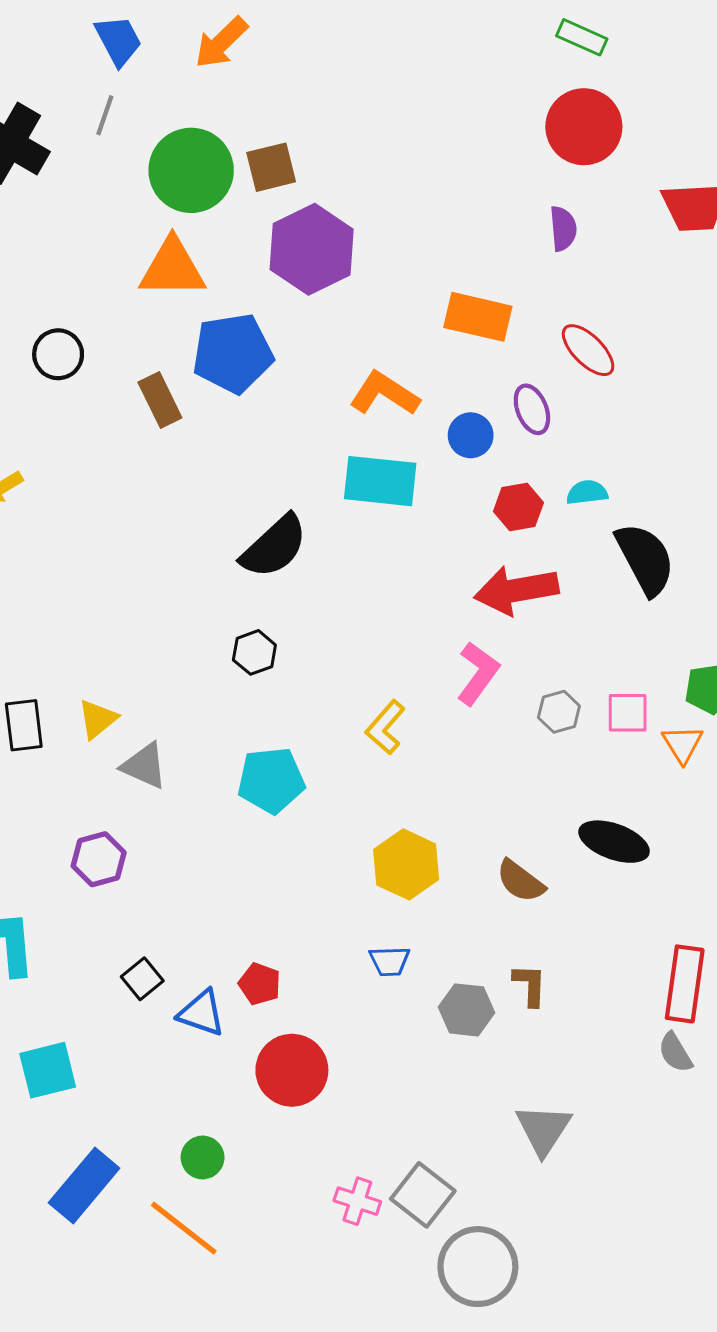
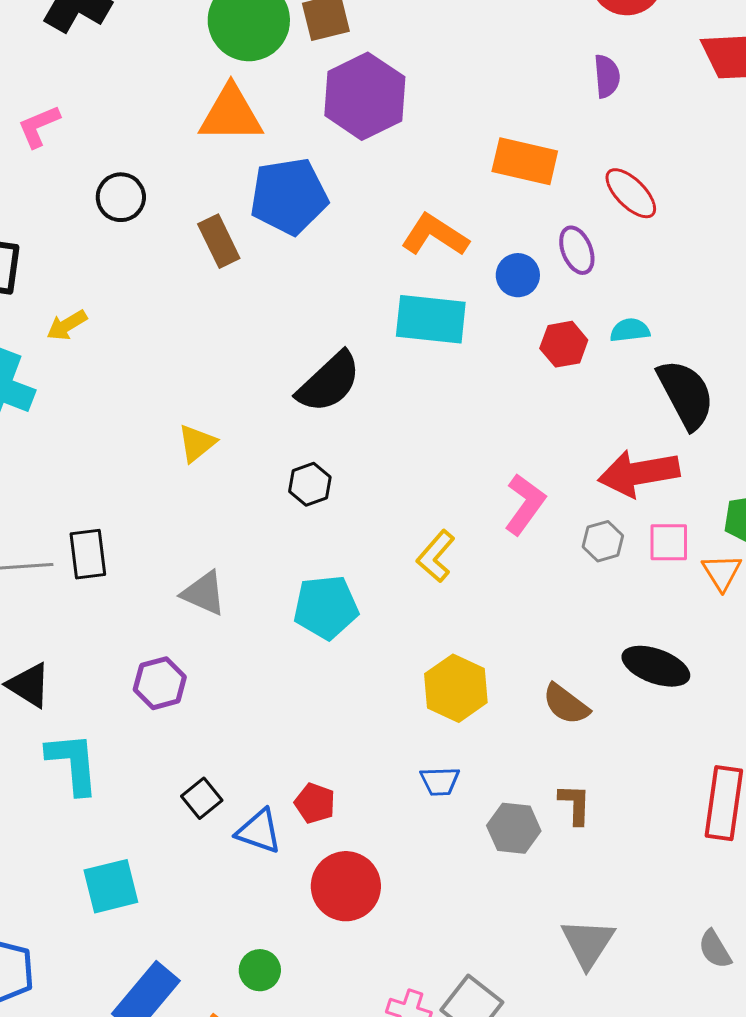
red arrow: (516, 590) -> (639, 473), moved
yellow triangle: (98, 719) -> (197, 443), moved
gray semicircle: (675, 1053) -> (715, 949), moved

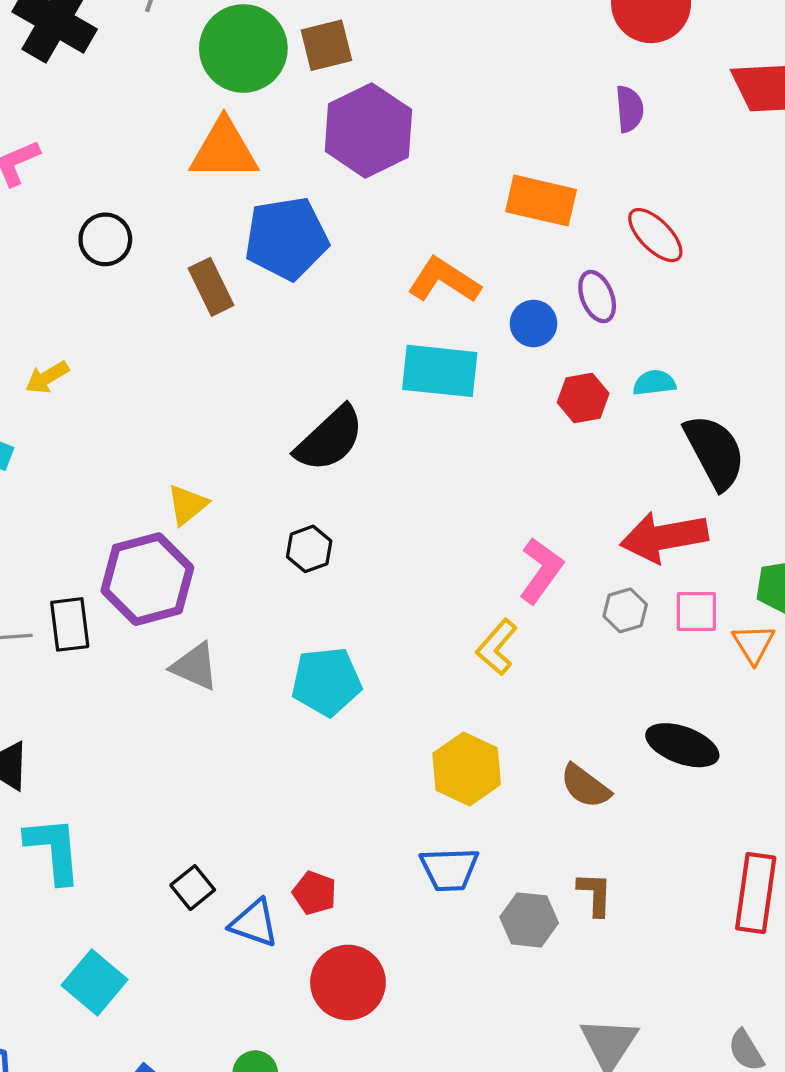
yellow L-shape: (436, 556) -> (497, 647), moved
purple hexagon: (160, 683) -> (147, 579), moved, size x1.6
blue trapezoid: (440, 781) -> (449, 869), size x1.4
cyan square: (111, 886) -> (95, 982), turned -36

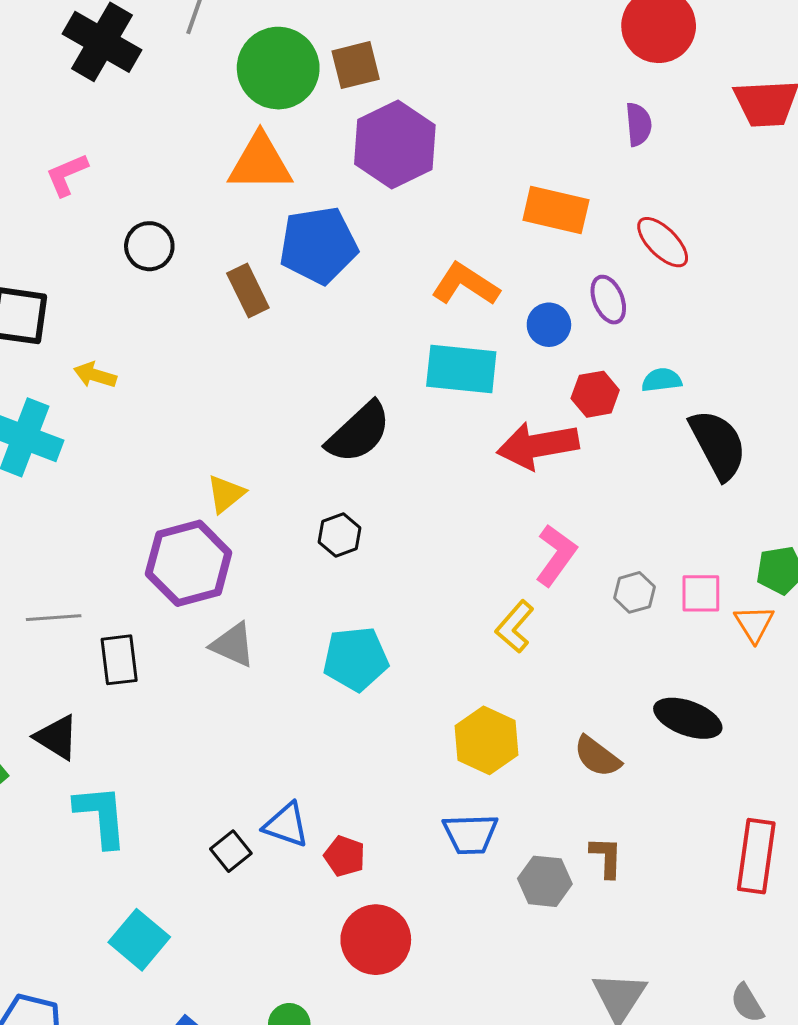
yellow arrow: (47, 377) -> (95, 375), turned 48
red arrow: (664, 537) -> (538, 445), moved
black rectangle: (70, 624) -> (119, 660), moved
blue triangle: (254, 923) -> (286, 825), moved

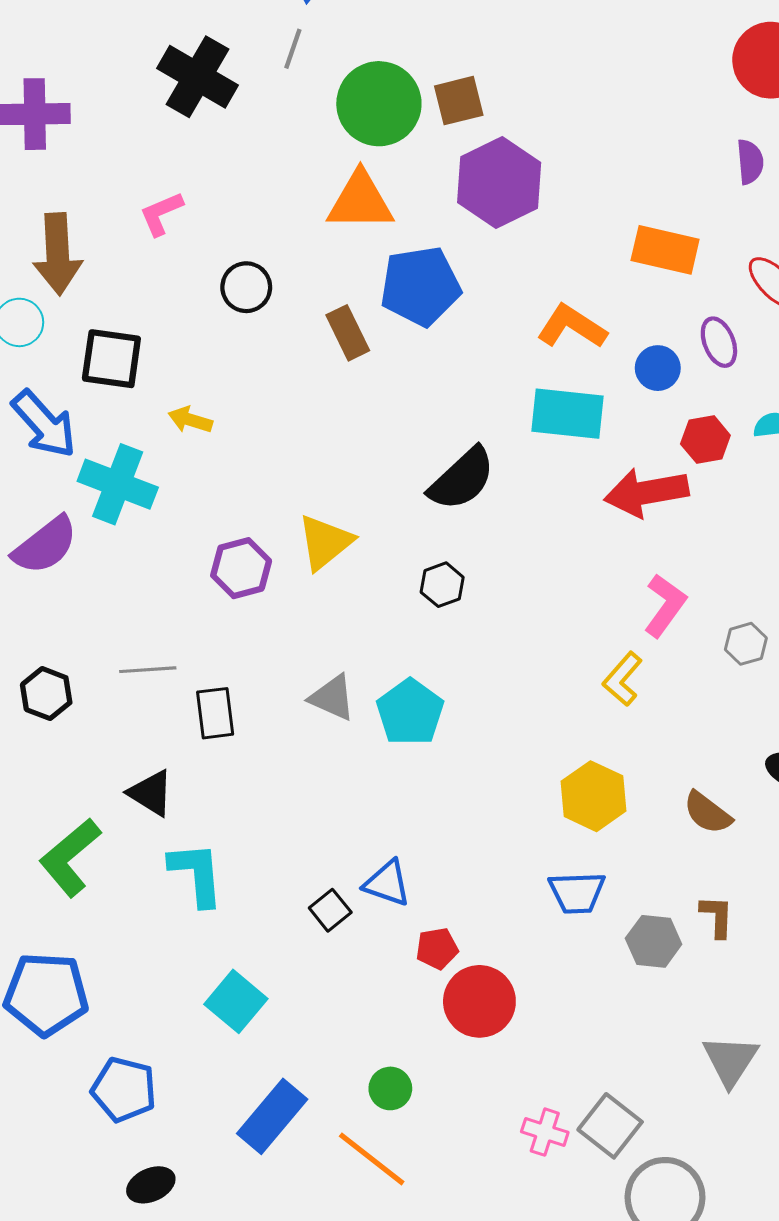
yellow triangle: (226, 494) -> (325, 542), size x1.4
purple hexagon: (189, 563) -> (241, 568), moved, size x0.7
cyan pentagon: (356, 659) -> (410, 712), moved, turned -30
red pentagon: (345, 856) -> (437, 949), moved, turned -30

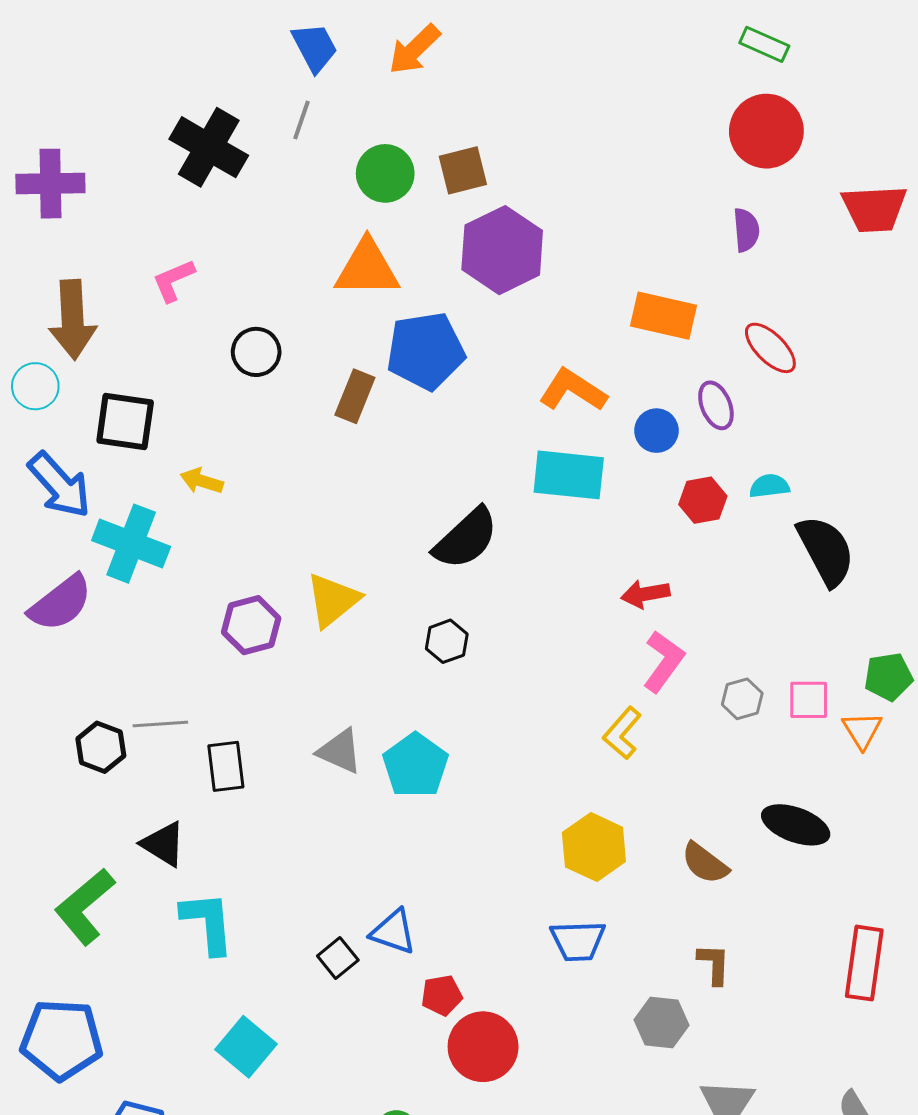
green circle: (379, 104) -> (385, 173), size x0.7
brown rectangle: (348, 333) -> (355, 396), turned 48
red arrow: (646, 492) -> (645, 594), moved, size x0.6
black hexagon: (46, 694) -> (101, 747), moved
gray hexagon: (654, 941) -> (662, 1023), moved

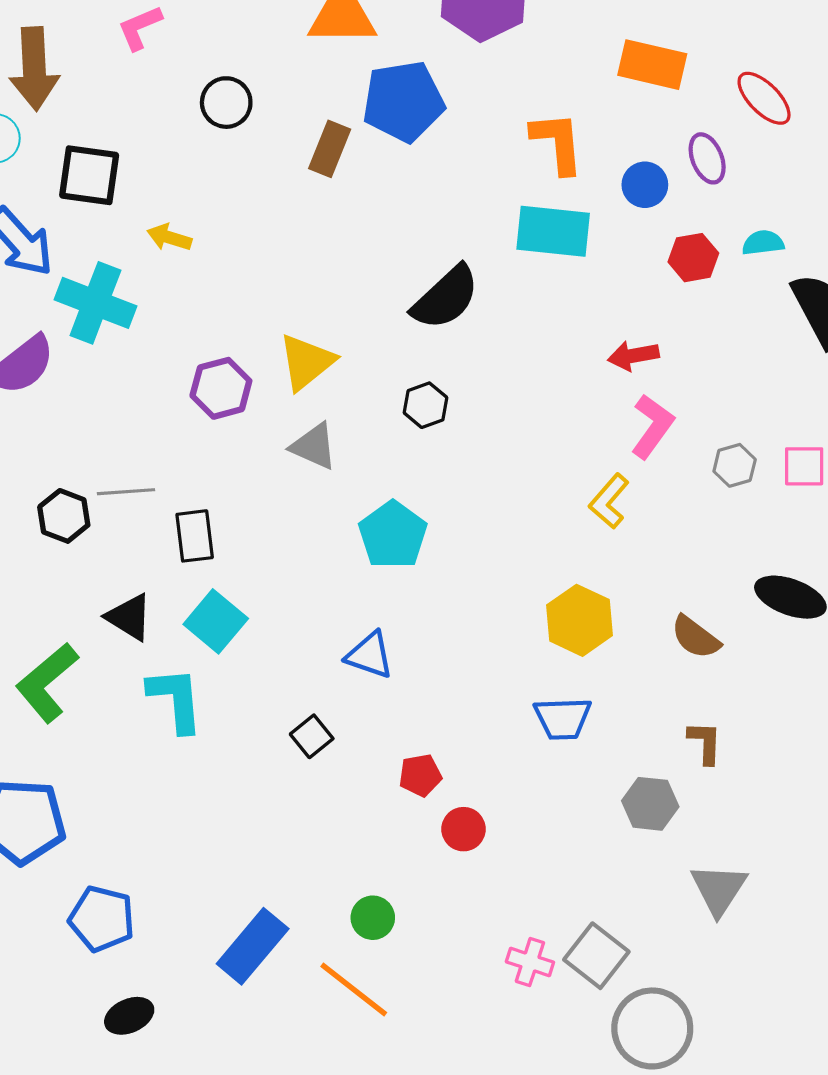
orange L-shape: (573, 390) -> (557, 143), turned 52
gray triangle: (340, 751) -> (314, 446), moved
blue triangle: (393, 932) -> (370, 655), moved
cyan square: (246, 1047) -> (216, 621), moved
red circle: (483, 1047) -> (464, 829), size x0.6

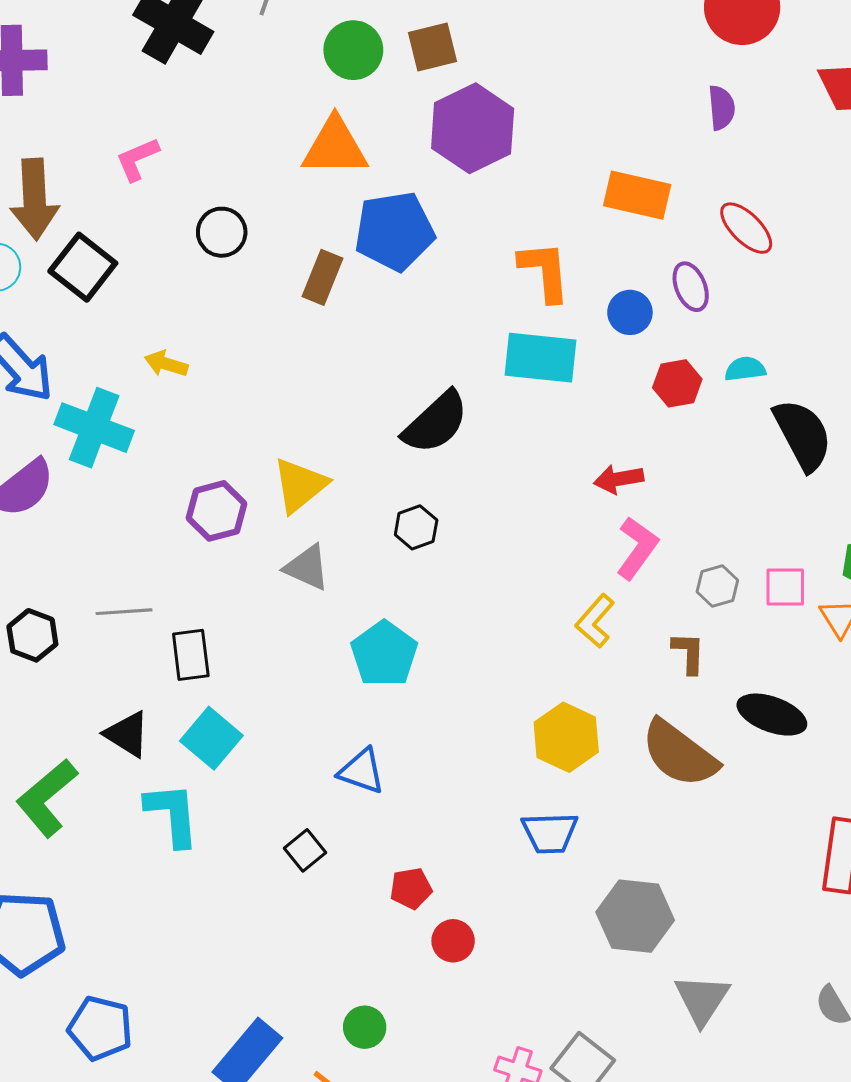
black square: (89, 175) -> (83, 267), moved, turned 30
black hexagon: (64, 516) -> (32, 635), moved
brown semicircle: (696, 637) -> (679, 754), size x1.6
brown L-shape: (705, 743) -> (689, 653), moved
gray hexagon: (650, 804) -> (635, 916), size x1.4

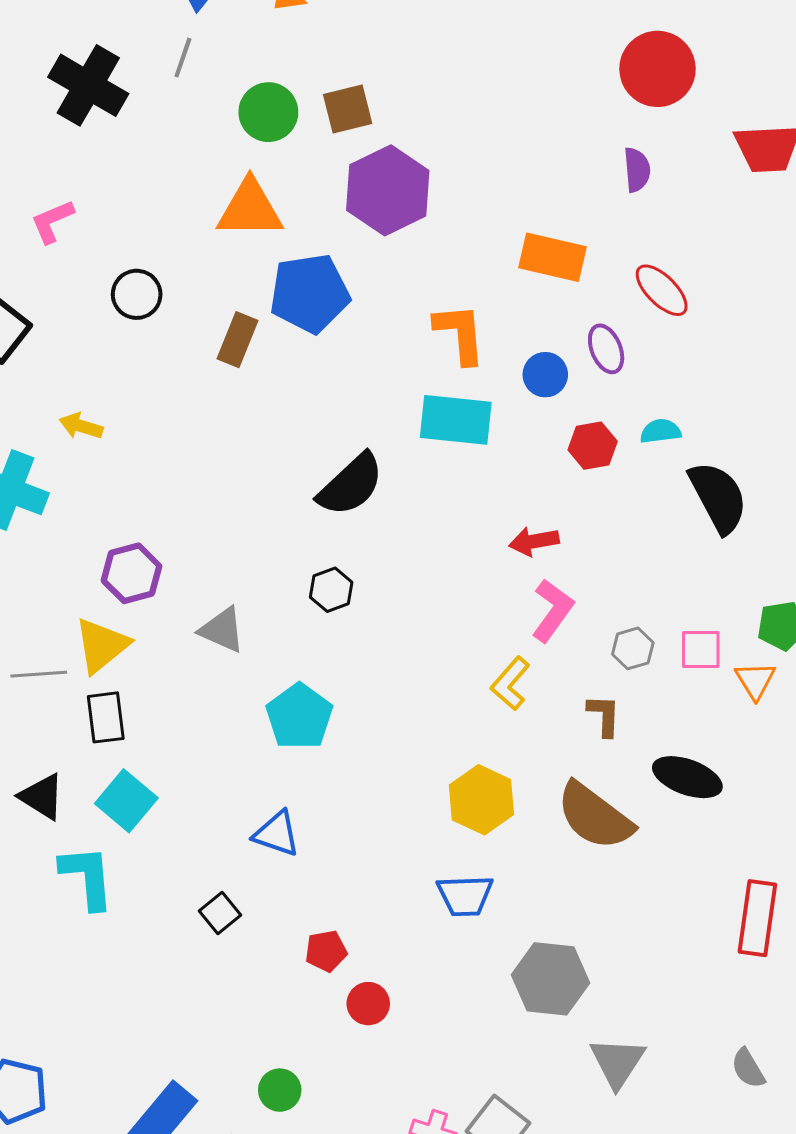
yellow triangle: (300, 485) -> (102, 645), moved

